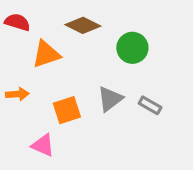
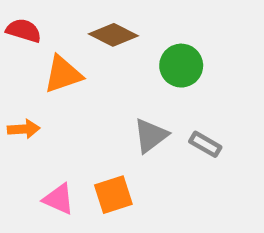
orange square: (67, 110) -> (113, 195), moved

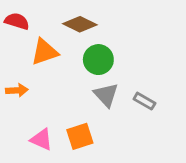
green circle: (181, 66) -> (98, 60), moved
gray triangle: (151, 136) -> (106, 95), turned -36

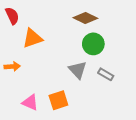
red semicircle: (17, 21) -> (12, 16), turned 48
brown diamond: (80, 24) -> (85, 18), moved
green circle: (98, 60) -> (93, 44), moved

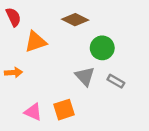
brown diamond: (85, 18) -> (75, 20), moved

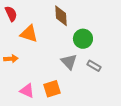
brown diamond: (75, 20) -> (61, 16), turned 60
orange triangle: (36, 42) -> (29, 34), turned 36

